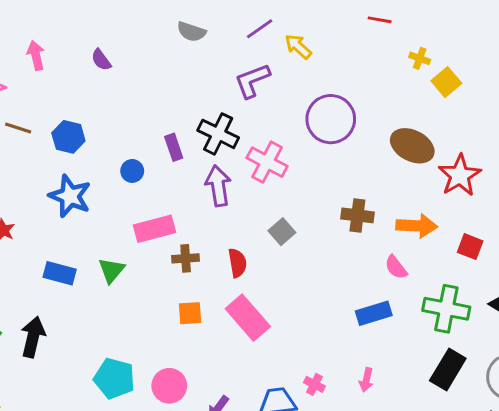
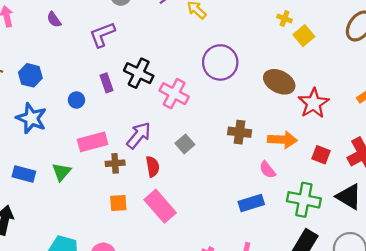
purple L-shape: (252, 81) -> (102, 35), moved
purple arrow: (218, 186) -> (139, 135), moved, turned 48

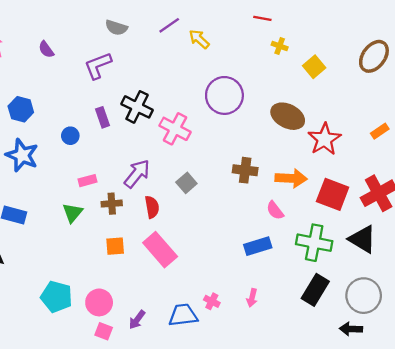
yellow cross: (285, 18) -> (280, 46), moved
pink rectangle: (93, 142) -> (88, 181), size x0.6
red square: (321, 155) -> (333, 194), size x1.6
green triangle: (61, 172) -> (73, 213), moved

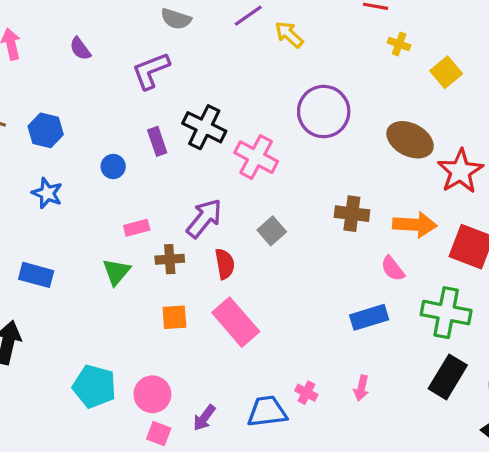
blue star: (22, 155) -> (47, 193), size x0.7

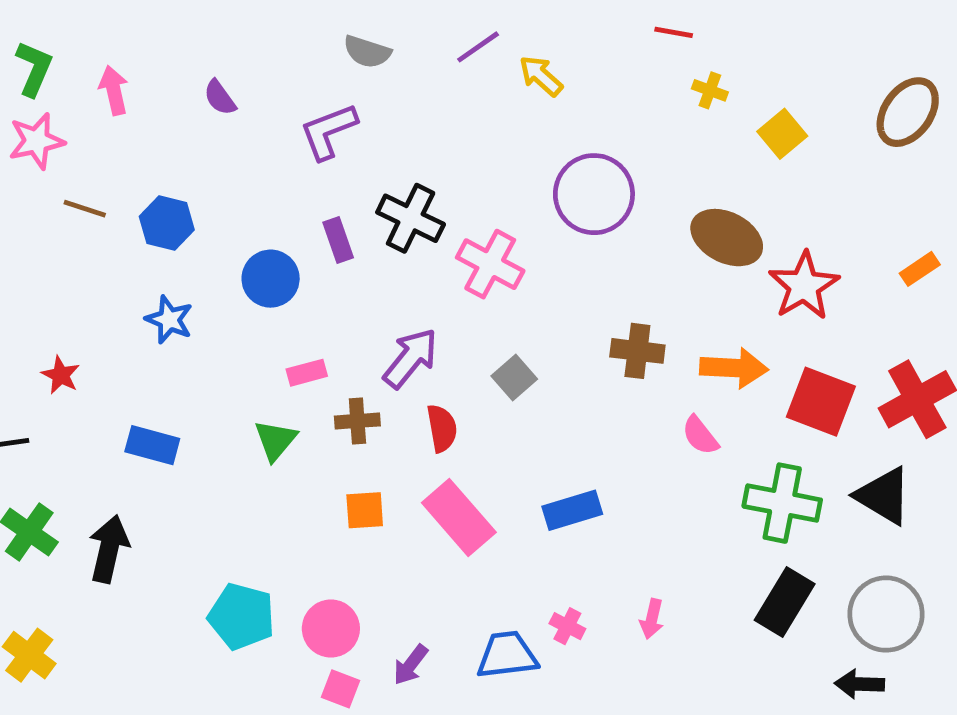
blue circle: (113, 166) -> (271, 279), size x1.5
blue rectangle: (369, 317) -> (572, 510), moved

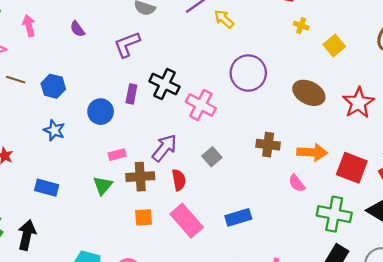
purple rectangle: (338, 240) -> (131, 94), turned 30
red star: (804, 286) -> (358, 103), moved
brown cross: (357, 421) -> (140, 177), size x1.4

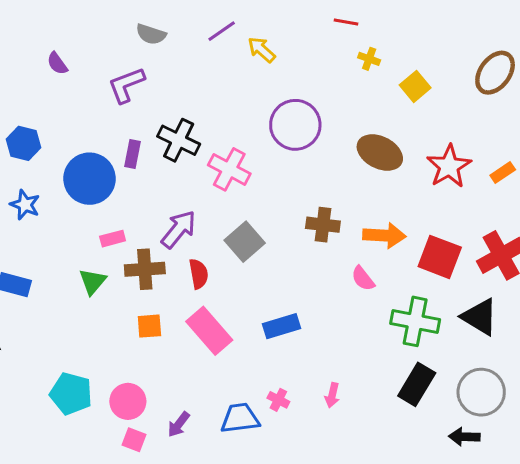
blue circle: (101, 112) -> (90, 179), size x1.4
gray square: (212, 157) -> (245, 242), size x1.4

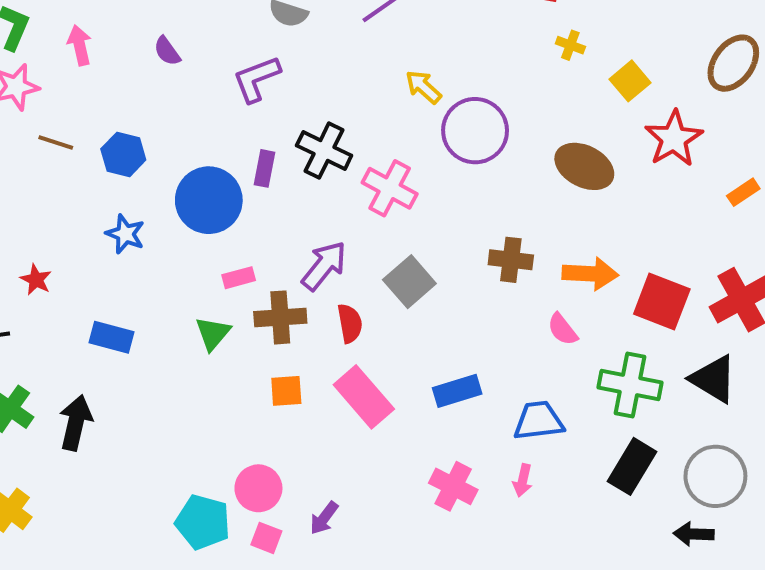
yellow arrow: (262, 50) -> (423, 87), moved
red star: (449, 166) -> (674, 139), moved
cyan pentagon: (71, 394) -> (203, 522), moved
pink cross: (278, 400) -> (453, 486), size x1.6
blue trapezoid: (240, 418) -> (539, 421), moved

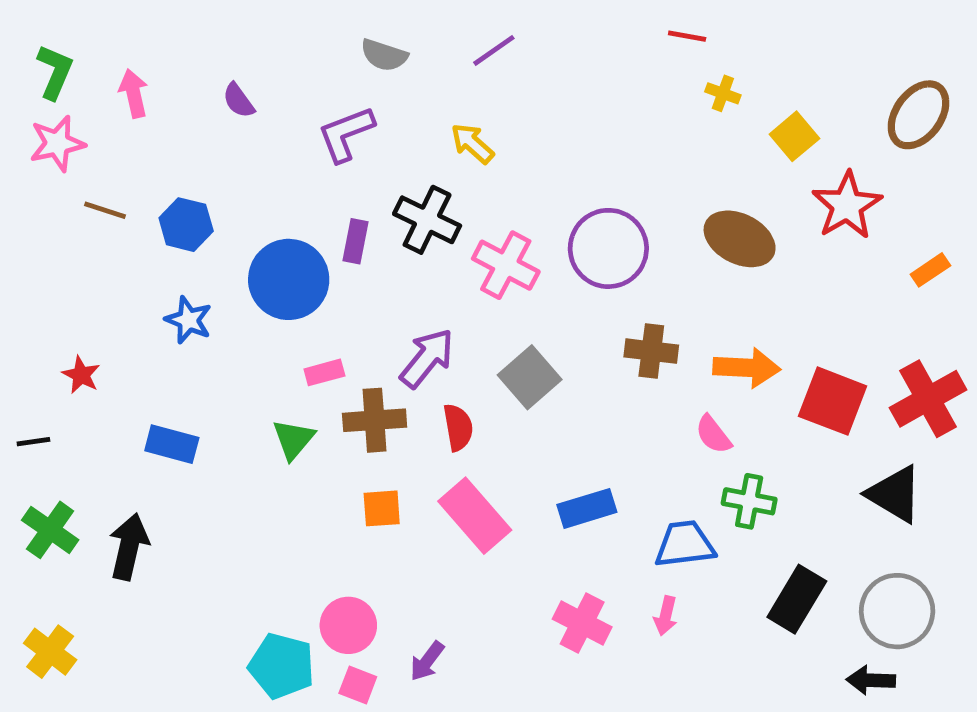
yellow arrow: (423, 87) -> (472, 143), moved
purple circle: (475, 131) -> (608, 248), moved
green cross: (630, 385) -> (749, 501), moved, size x0.7

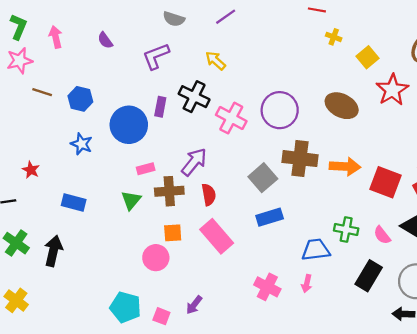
brown cross: (651, 351) -> (300, 159), size x1.4
gray square: (530, 377) -> (263, 178), moved
pink semicircle: (713, 435) -> (382, 235), moved
blue rectangle: (587, 508) -> (270, 217), moved
pink circle: (348, 625) -> (156, 258), moved

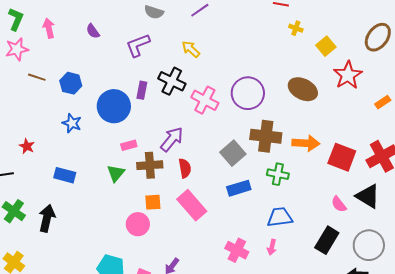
green cross: (346, 230) -> (278, 174), moved

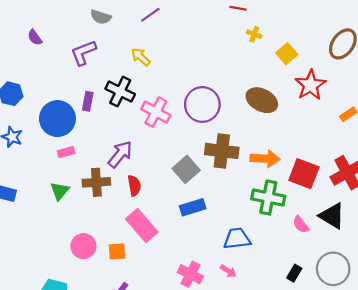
pink rectangle: (129, 145) -> (66, 152), moved
green cross: (278, 174) -> (268, 197), moved, size x1.4
orange square: (153, 202) -> (117, 252), moved
black rectangle: (327, 240) -> (294, 273), moved, size x0.6
pink arrow: (272, 247) -> (228, 271), turned -70

